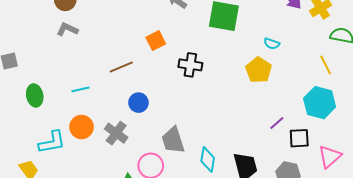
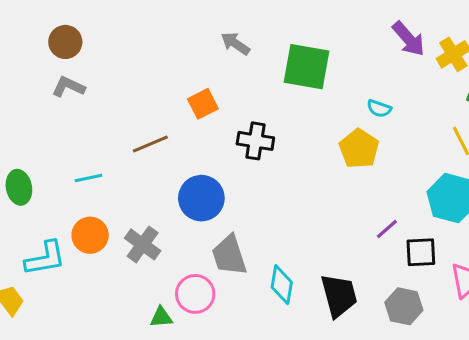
blue circle: (138, 103) -> (201, 198), moved, size x1.5

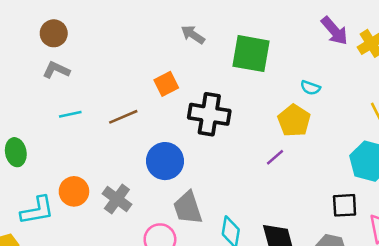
black cross: (255, 141) -> (209, 114), size x1.4
cyan line: (89, 178) -> (70, 114), moved
purple line: (387, 229) -> (275, 157), moved

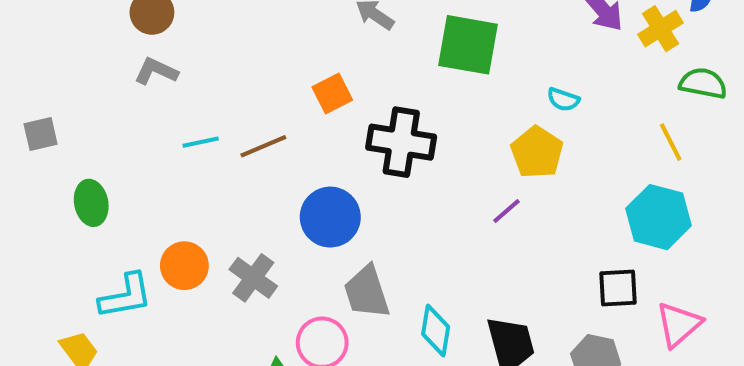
cyan line: (70, 114) -> (201, 142), moved

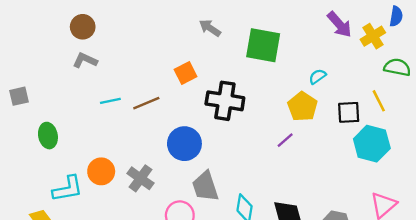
cyan semicircle: (563, 100) -> (317, 77), turned 126
black square: (618, 288) -> (349, 112), moved

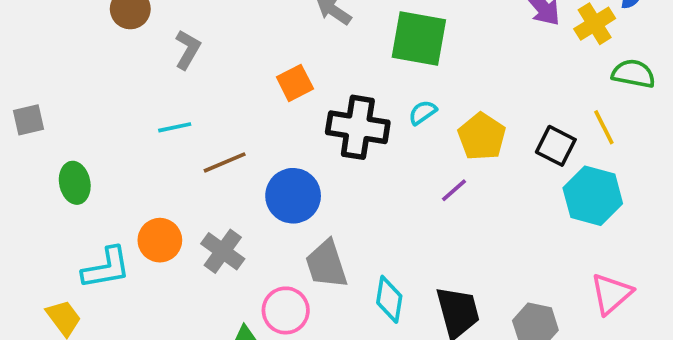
gray L-shape: (85, 60) -> (188, 50), moved, turned 95
cyan semicircle: (317, 77) -> (423, 112), moved
brown line: (146, 103) -> (225, 162), moved
black square: (349, 112) -> (556, 146), turned 30

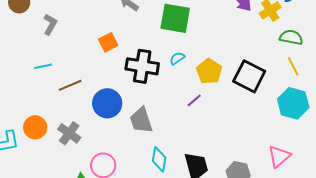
yellow line: (604, 127) -> (293, 66), moved
black square: (556, 146) -> (249, 76), size x1.5
cyan hexagon: (593, 196) -> (293, 103), moved
gray trapezoid: (326, 264) -> (141, 120), moved

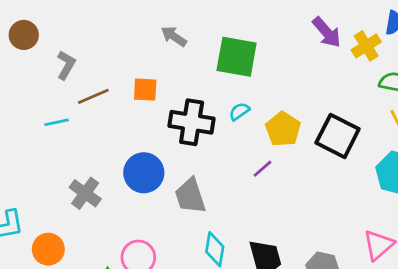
orange square: (108, 42) -> (145, 90), turned 30
brown line: (70, 85) -> (93, 96), moved
orange circle: (35, 127) -> (48, 249), moved
gray cross: (69, 133) -> (85, 193), moved

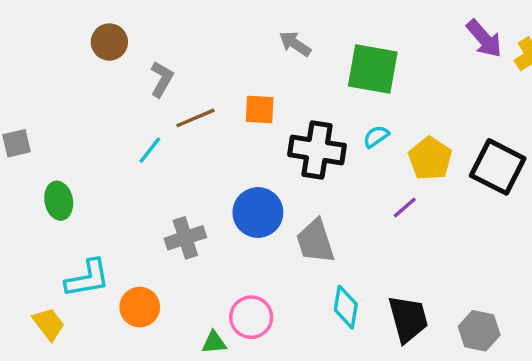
cyan line: (56, 122) -> (150, 150), turned -40
gray cross: (85, 193) -> (185, 238), turned 36

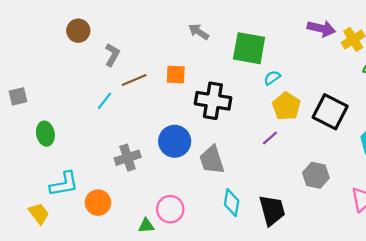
purple arrow: (484, 39) -> (321, 28), turned -36
cyan semicircle: (376, 137) -> (272, 78), moved
gray hexagon: (479, 331) -> (316, 175), moved

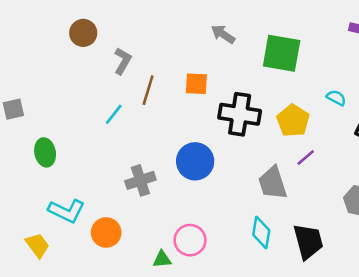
cyan semicircle: (272, 78) -> (336, 98), moved, turned 63
brown line: (134, 80) -> (148, 90), turned -50
yellow pentagon: (286, 106) -> (293, 121), moved
gray trapezoid: (212, 160) -> (273, 183), moved
cyan L-shape: (64, 184) -> (67, 211), turned 36

